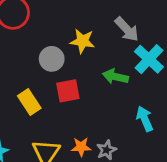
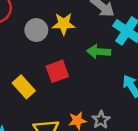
gray circle: (52, 59) -> (36, 30), moved

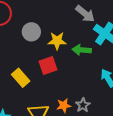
yellow star: (64, 24) -> (57, 41), moved

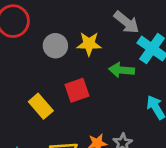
yellow star: (57, 41) -> (89, 44), moved

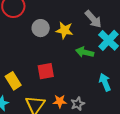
red square: (77, 90) -> (46, 71), moved
yellow rectangle: (41, 106) -> (13, 81), moved

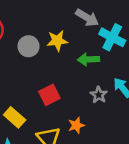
gray star: (78, 104) -> (99, 95), moved

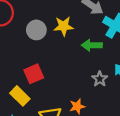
red square: (49, 95) -> (34, 74), moved

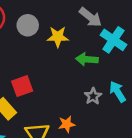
gray circle: (36, 30) -> (28, 25), moved

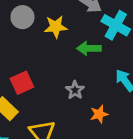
gray star: (93, 96) -> (75, 90), moved
orange star: (67, 124) -> (99, 114), moved

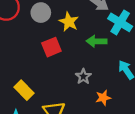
yellow star: (56, 27) -> (69, 22), turned 30
red square: (22, 83) -> (51, 47), moved

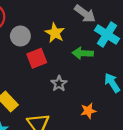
gray circle: (41, 13) -> (20, 36), moved
gray star: (83, 76) -> (59, 84), moved

